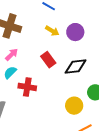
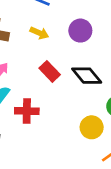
yellow arrow: (52, 31) -> (39, 33), moved
black diamond: (76, 66) -> (87, 76), turned 65

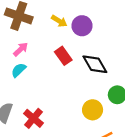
purple circle: (80, 31) -> (82, 26), moved
red cross: (27, 111) -> (34, 118), moved, turned 30

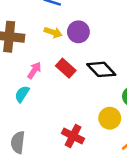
pink arrow: (21, 49) -> (34, 70), moved
red cross: (34, 118) -> (73, 136), moved

